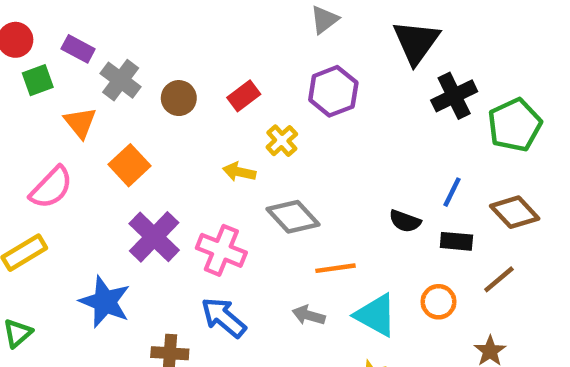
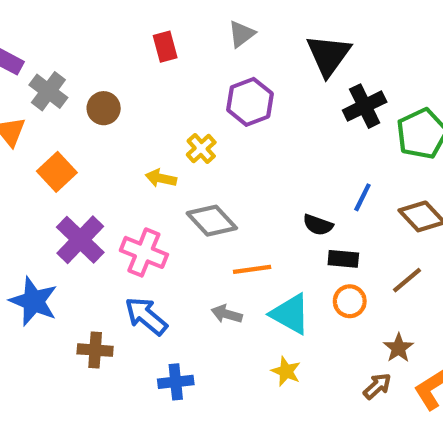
red rectangle: (244, 96) -> (165, 47), moved, turned -68
black rectangle: (456, 241) -> (343, 259), moved

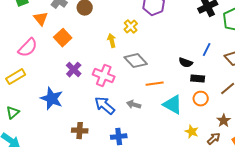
yellow arrow: (161, 178) -> (112, 41), turned 64
purple cross: (80, 240) -> (74, 70), size x0.7
gray arrow: (227, 314) -> (134, 105), moved
brown cross: (95, 350) -> (80, 131), moved
yellow star: (286, 371) -> (192, 132), moved

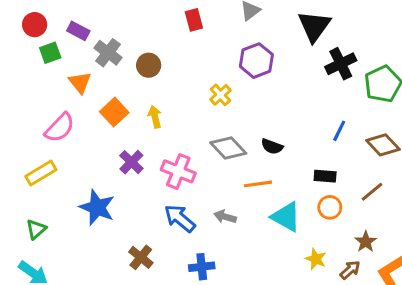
yellow arrow: (112, 41) -> (155, 117), moved
black semicircle: (186, 63) -> (272, 146), moved
brown cross: (80, 131) -> (141, 257), turned 35

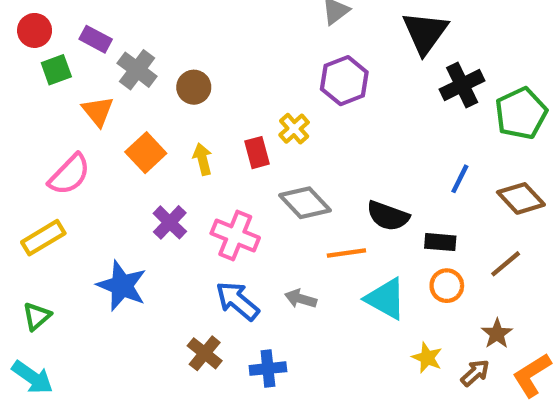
red rectangle: (194, 20) -> (257, 153), moved
black semicircle: (272, 146) -> (388, 216), moved, size x1.4
brown cross: (141, 257) -> (205, 353), moved

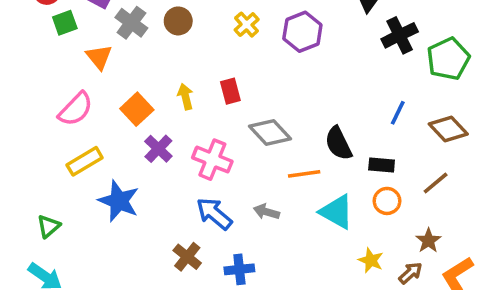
brown circle: (194, 87) -> (178, 21), moved
yellow cross: (294, 129) -> (247, 25), moved
orange square: (146, 153) -> (137, 109), moved
black semicircle: (388, 216) -> (338, 143), turned 44
yellow rectangle: (43, 238) -> (85, 161), moved

